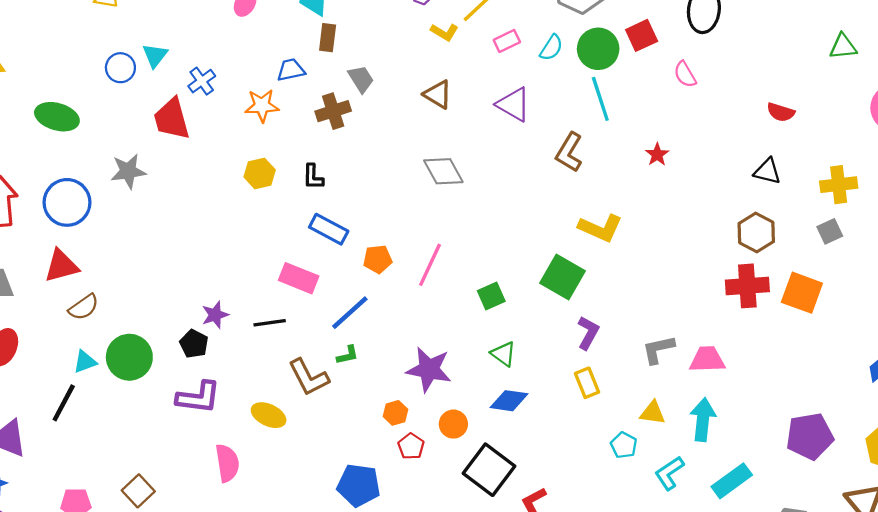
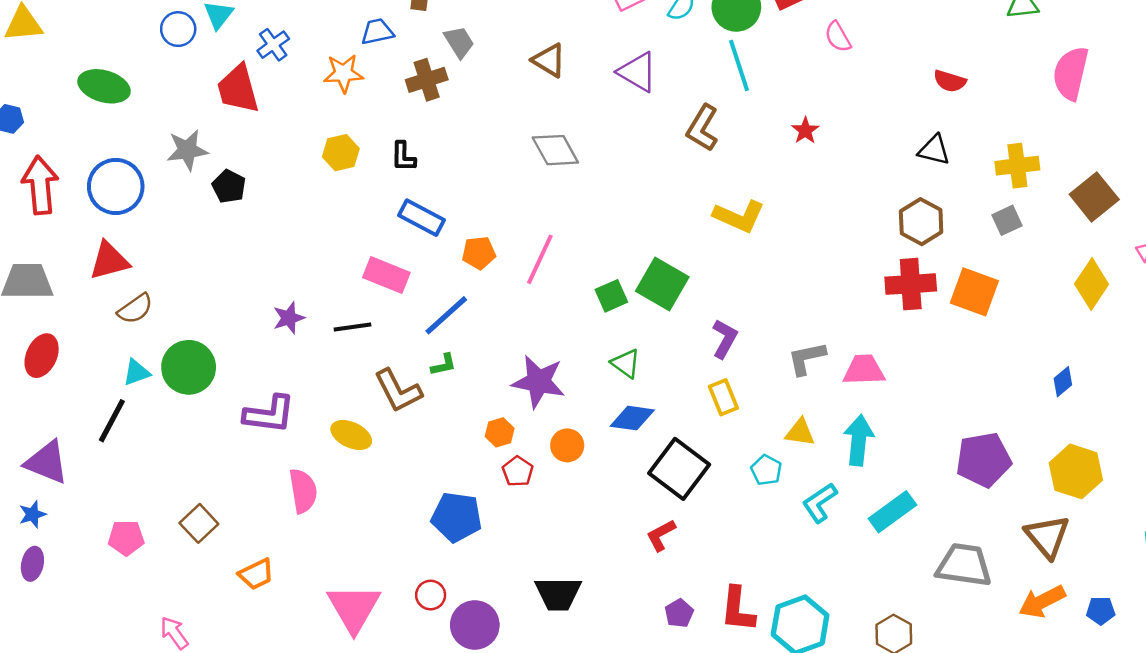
green square: (562, 277) -> (662, 284), moved
black pentagon: (194, 344) -> (229, 186), moved
black square: (489, 470) -> (679, 469), moved

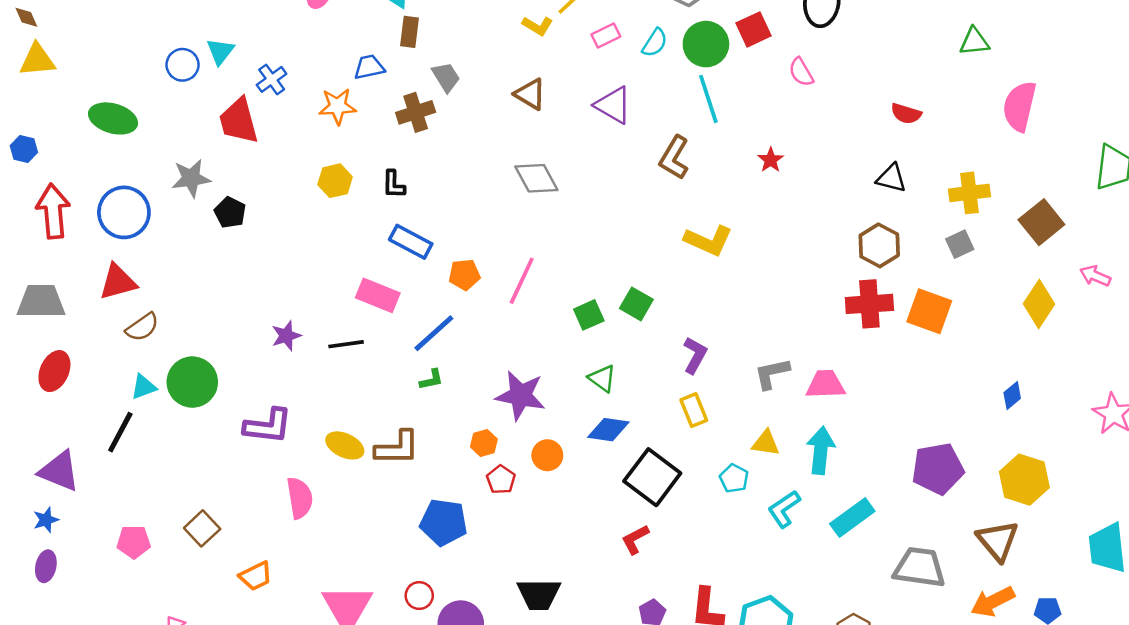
green square: (662, 284) -> (636, 304), size x0.7
brown L-shape: (398, 391) -> (397, 448), moved, turned -63

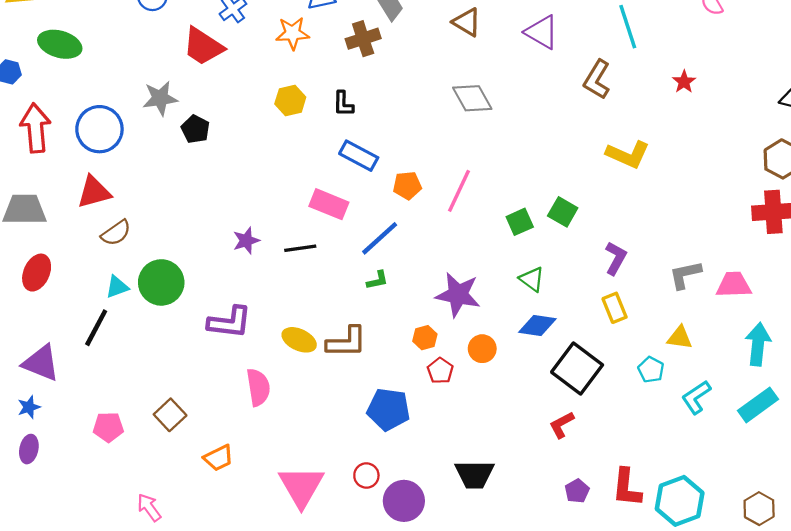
green ellipse: (113, 118) -> (60, 44), moved
red trapezoid: (239, 121) -> (203, 46), turned -42
cyan arrow: (821, 450) -> (758, 344), moved

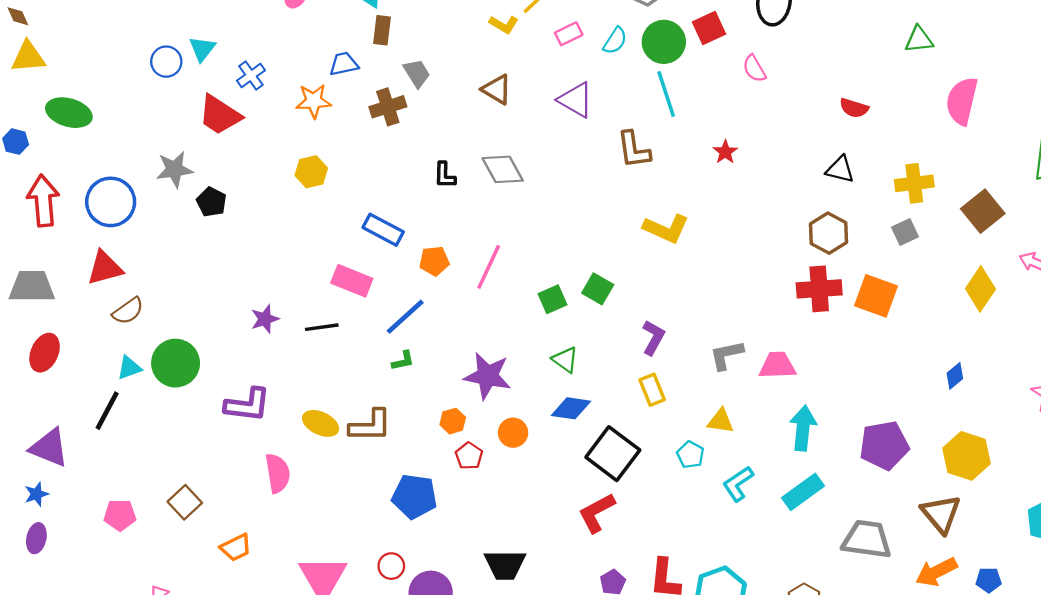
brown L-shape: (597, 80) -> (634, 150), turned -39
black L-shape: (343, 104) -> (445, 175), moved
red L-shape: (562, 425) -> (597, 513), size x1.4

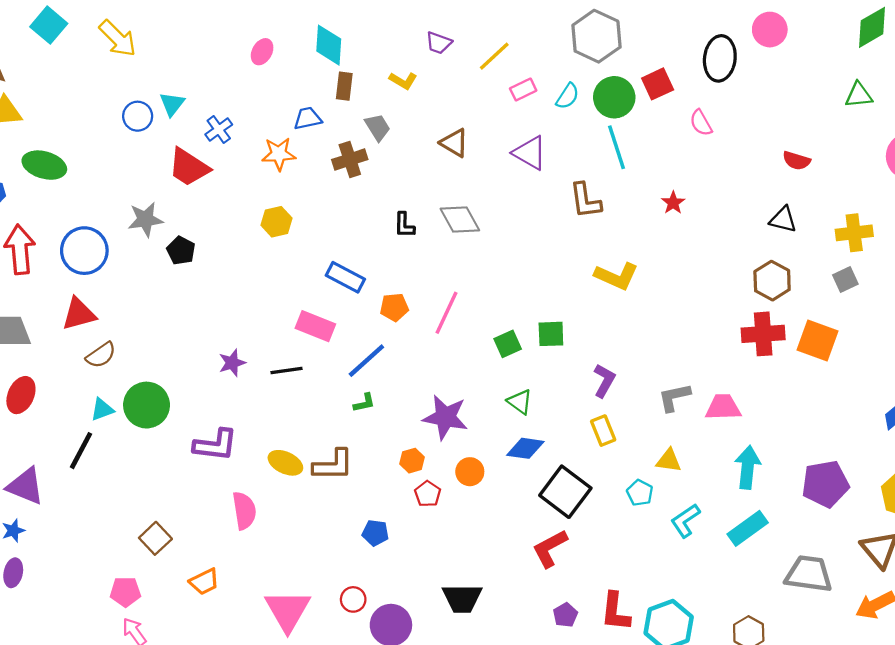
yellow L-shape: (504, 24) -> (403, 81), moved
green square: (598, 289) -> (551, 334), turned -32
blue pentagon: (414, 496) -> (375, 533), size x0.6
pink pentagon: (120, 515) -> (125, 592), moved

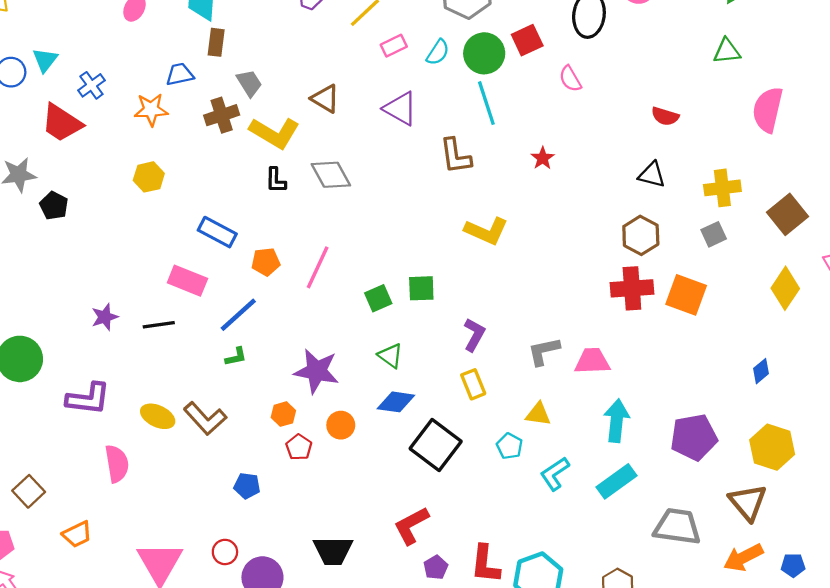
yellow L-shape: (403, 81) -> (275, 133), moved, size x1.8
brown L-shape: (333, 465) -> (205, 418), turned 48
red L-shape: (550, 548) -> (411, 525), moved

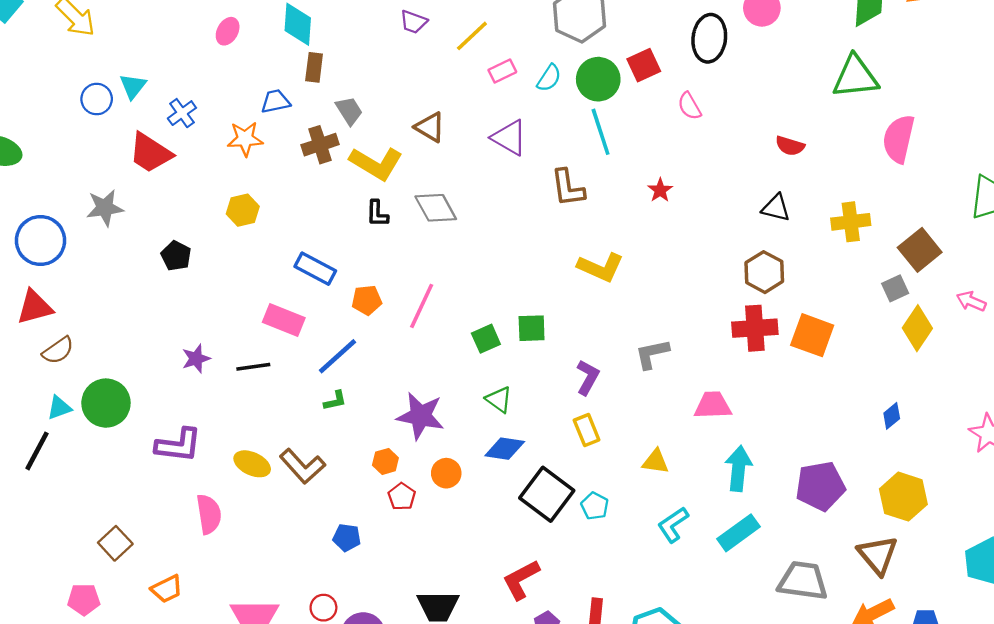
green triangle: (727, 51) -> (855, 77), size x1.6
black pentagon: (54, 206) -> (176, 256), moved
gray square: (714, 234) -> (895, 288), moved
gray L-shape: (544, 351) -> (652, 354), moved
cyan pentagon: (510, 446) -> (595, 506), moved

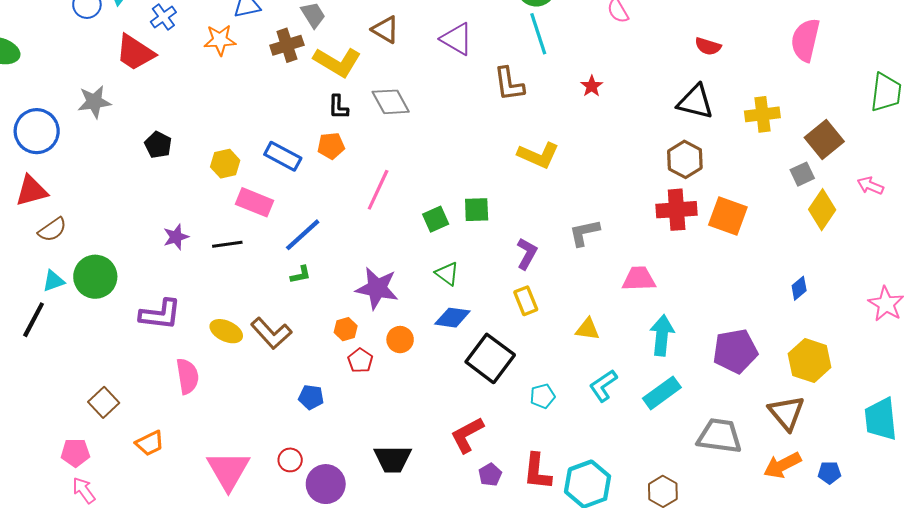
black triangle: (776, 208) -> (695, 102), size x1.4
yellow hexagon: (243, 210) -> (225, 164), moved
orange pentagon: (367, 300) -> (331, 146), moved
cyan pentagon: (595, 506) -> (542, 396), moved, turned 30

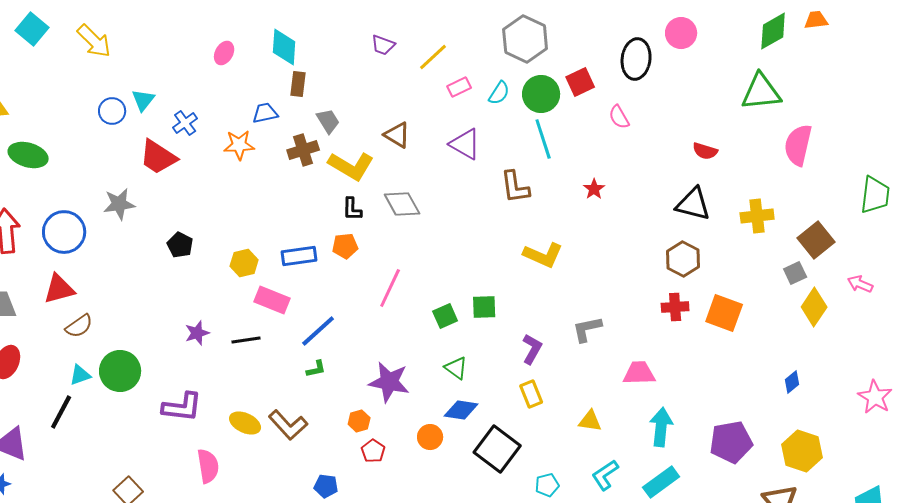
blue rectangle: (283, 156) -> (299, 256), turned -36
red cross: (677, 210) -> (675, 307), size x0.7
orange circle: (400, 340) -> (430, 437), moved

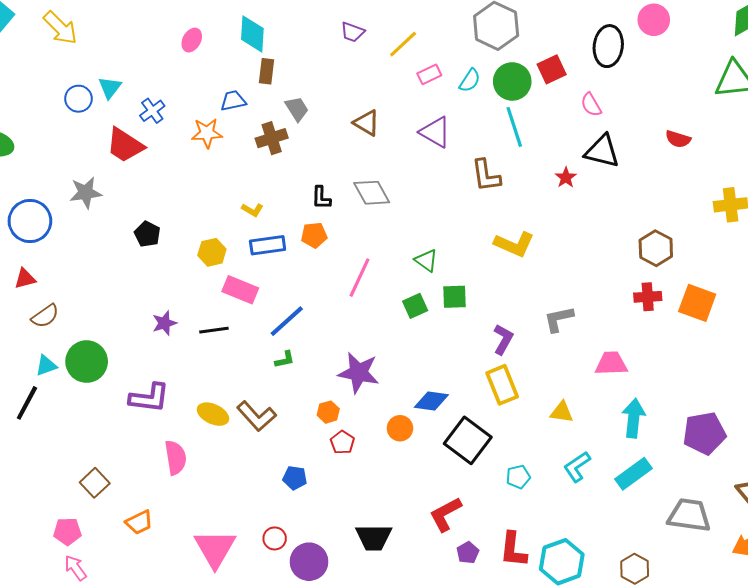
yellow L-shape: (351, 166) -> (252, 210), moved, size x0.5
black triangle: (693, 204) -> (602, 151), moved
red triangle: (59, 289) -> (25, 279), size x0.7
green triangle: (456, 368) -> (426, 260), moved
yellow rectangle: (531, 394) -> (502, 385), size x1.4

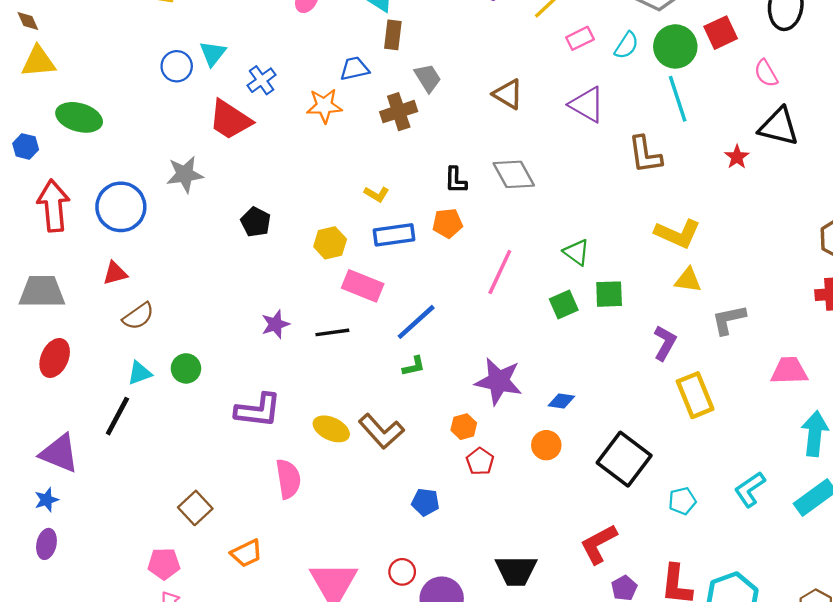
green circle: (87, 362) -> (186, 368), size x0.6
yellow rectangle: (502, 385) -> (695, 395), moved
blue diamond: (431, 401) -> (561, 401), moved, size x0.7
yellow triangle: (562, 412) -> (688, 280), moved

